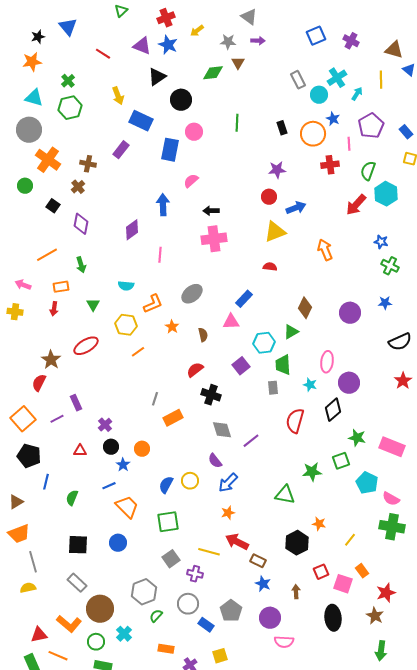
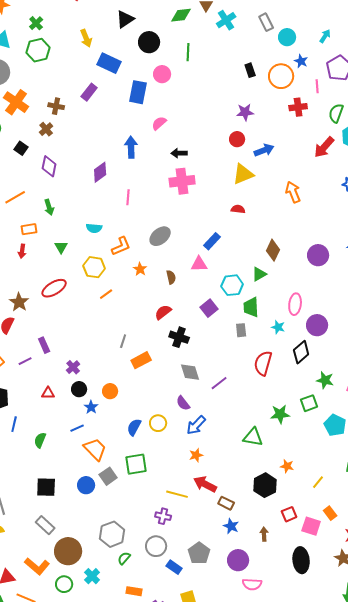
cyan cross: (337, 78) -> (226, 20), moved
green line: (237, 123) -> (188, 52), moved
gray square: (171, 559) -> (108, 476), moved

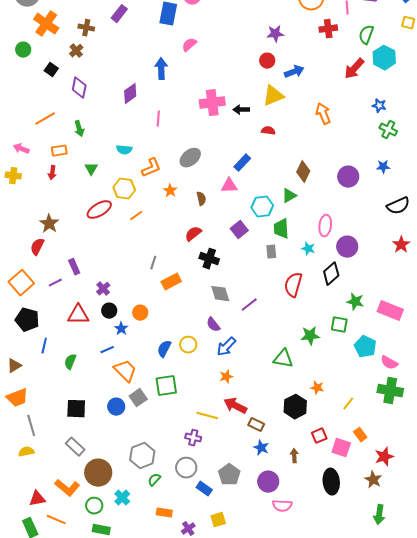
black arrow: (179, 153) -> (241, 110), moved
red ellipse: (54, 288) -> (99, 210), moved
red triangle: (48, 393) -> (78, 315), size x1.6
green square: (309, 403) -> (339, 325), turned 30

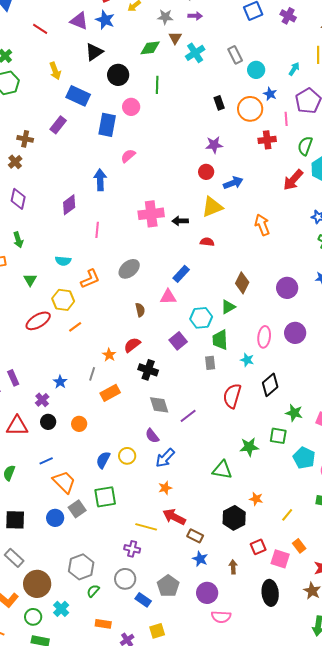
orange star: (170, 191) -> (109, 355), moved
purple circle: (347, 247) -> (295, 333), moved
blue star: (121, 329) -> (60, 382), moved

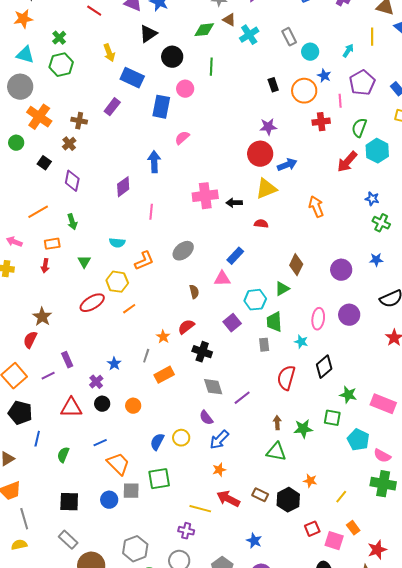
brown triangle: (175, 38) -> (229, 20), turned -32
red circle: (206, 172) -> (260, 154), size x1.6
gray square: (77, 509) -> (131, 491), turned 36
brown rectangle: (195, 536) -> (260, 495), moved
brown arrow: (233, 567) -> (277, 423), moved

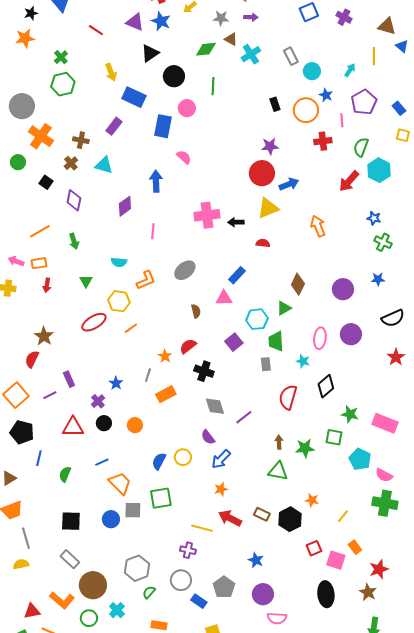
cyan triangle: (25, 55) -> (104, 165), moved
pink semicircle: (182, 138) -> (184, 157), turned 84
orange rectangle: (52, 244) -> (39, 263), moved

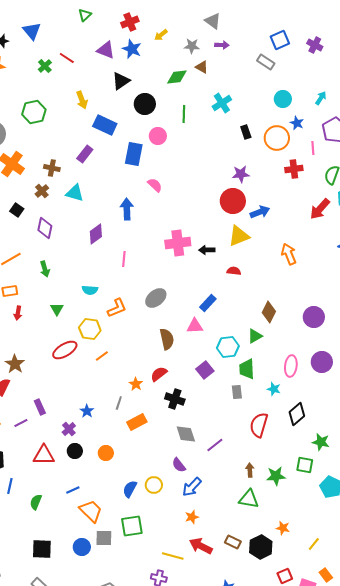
cyan cross: (251, 54) -> (222, 103), moved
gray rectangle: (291, 56) -> (266, 62), moved, turned -30
green cross: (61, 57) -> (45, 66), moved
brown semicircle: (196, 311) -> (167, 339), size x1.5

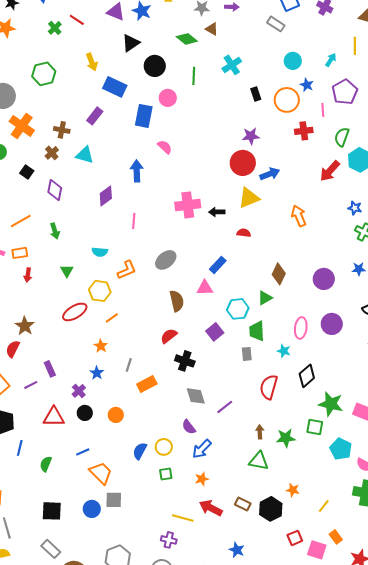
green diamond: (177, 77) -> (187, 39), turned 45
orange star: (136, 384) -> (101, 346), moved
green star: (321, 442) -> (331, 404), size x1.4
green square: (132, 526) -> (166, 474), moved, size x0.6

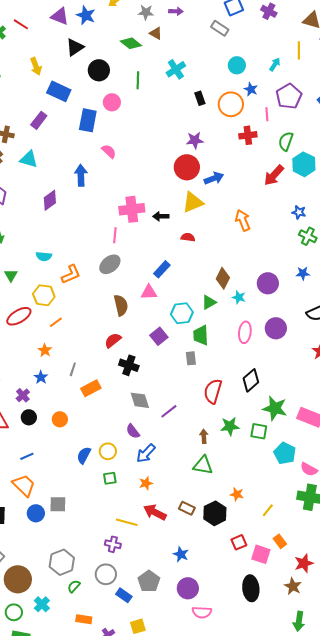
pink line: (134, 221) -> (115, 235), moved
cyan star: (284, 351) -> (239, 297), moved
green star: (286, 438) -> (230, 426), moved
orange trapezoid: (101, 473) -> (24, 485), moved

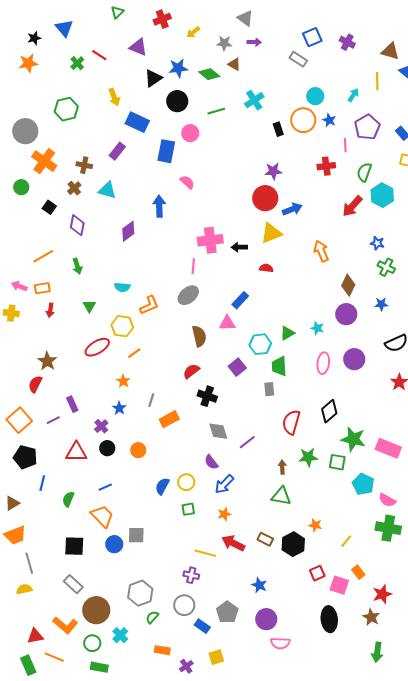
blue star: (86, 15) -> (178, 68), moved, turned -30
green line: (138, 80) -> (216, 111), turned 72
orange circle: (231, 104) -> (303, 120), moved
brown diamond: (223, 278) -> (348, 285), moved

